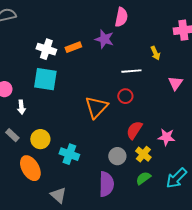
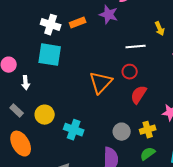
red semicircle: (134, 130) -> (139, 95), moved
yellow cross: (143, 154) -> (148, 130), turned 35
orange ellipse: (30, 168) -> (21, 144), moved

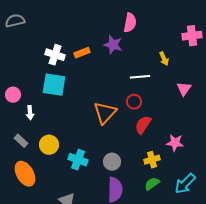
gray circle: (122, 132) -> (112, 162), moved

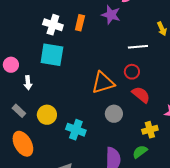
orange rectangle: (82, 53) -> (80, 23), turned -56
orange triangle: (105, 113) -> (103, 83), turned 30
red semicircle: (143, 125) -> (141, 95), turned 96
gray circle: (112, 162) -> (114, 114), moved
green semicircle: (152, 184) -> (140, 152), moved

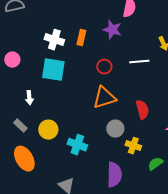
pink circle: (11, 65) -> (12, 60), moved
red circle: (132, 72) -> (104, 67), moved
red semicircle: (141, 95) -> (142, 110), turned 36
yellow cross: (150, 130) -> (133, 146), moved, turned 35
green semicircle: (140, 152) -> (155, 164), moved

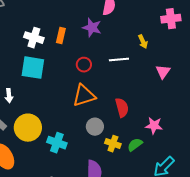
yellow circle: (48, 130) -> (28, 128), size x1.4
green semicircle: (155, 164) -> (135, 145), moved

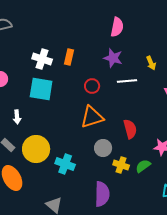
purple star: (92, 28) -> (113, 58), moved

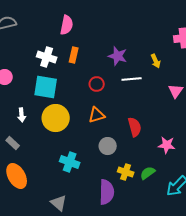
pink semicircle: (117, 27) -> (67, 25), moved
orange triangle: (92, 117) -> (97, 115), size x0.7
yellow circle: (36, 149) -> (56, 118), moved
yellow cross: (121, 165) -> (126, 172), moved
green semicircle: (143, 166) -> (148, 173), moved

